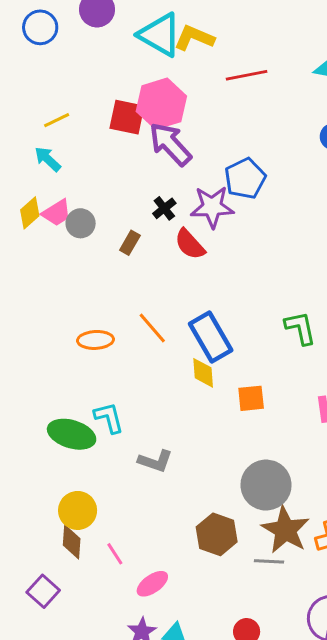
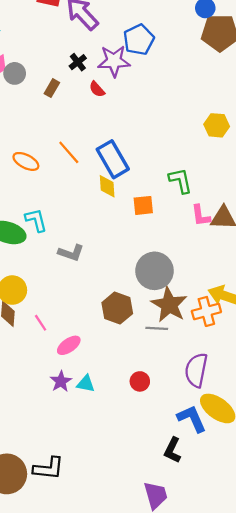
red semicircle: (190, 244) -> (97, 89), size x0.7
green L-shape: (300, 328) -> (180, 181), moved
orange ellipse: (96, 340) -> (26, 161), turned 30

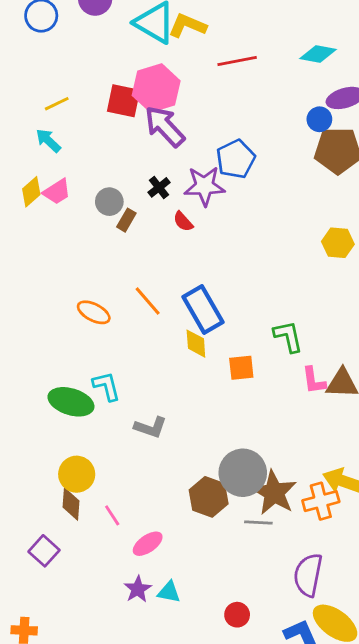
gray circle: (15, 73) -> (109, 202), moved
yellow hexagon: (217, 125) -> (338, 243), moved
gray circle: (155, 271) -> (243, 473), moved
red circle: (140, 381) -> (237, 615), moved

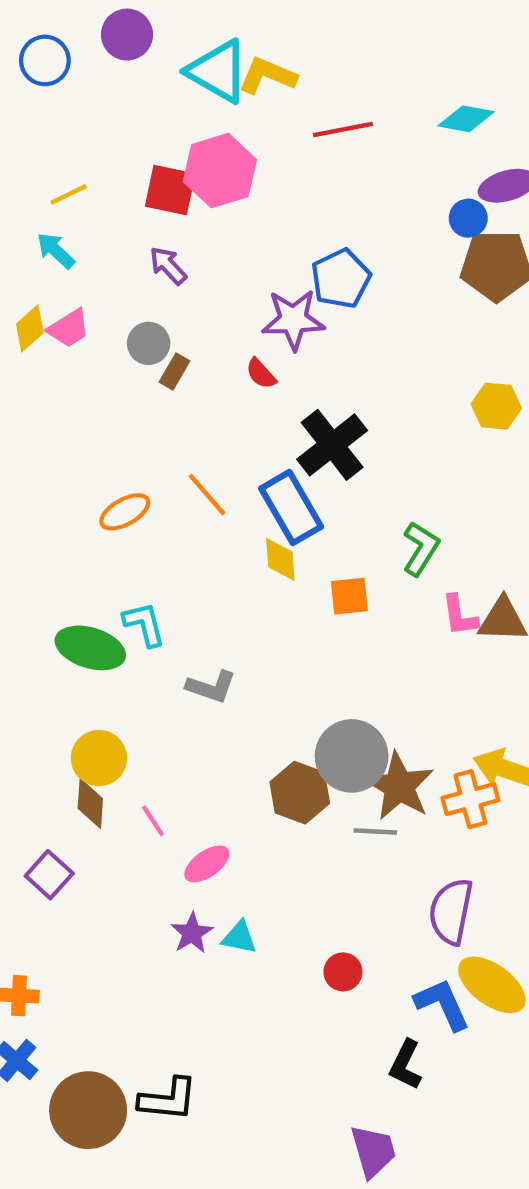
purple arrow: (165, 126) -> (168, 266), moved, size x0.6
black cross: (159, 187) -> (332, 445), moved, size x2.0
orange ellipse: (94, 312) -> (125, 512), turned -56
green L-shape: (288, 336) -> (421, 549), turned 44

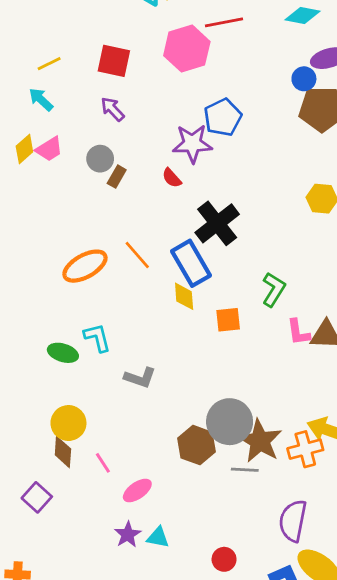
pink hexagon: (220, 171) -> (187, 49), moved
orange ellipse: (125, 512) -> (85, 266), size x1.4
green ellipse: (90, 648) -> (63, 353), size x0.7

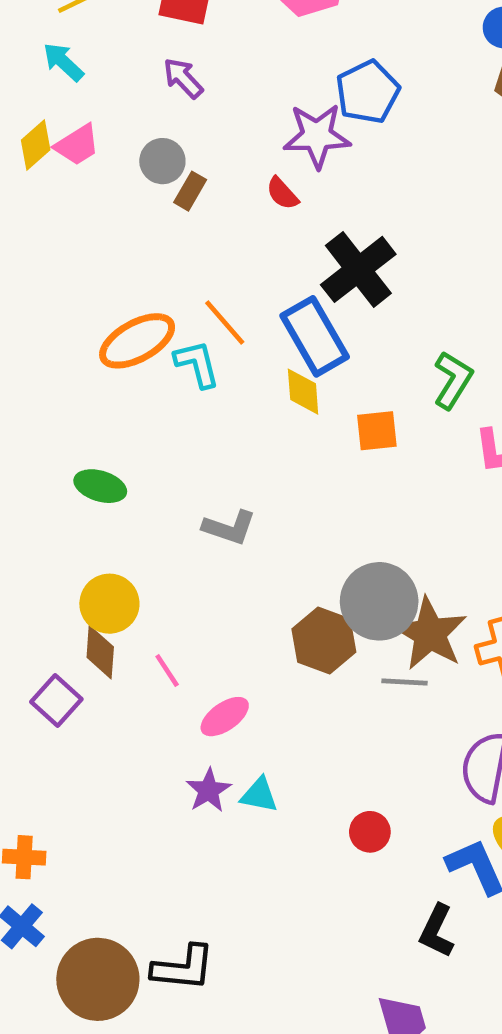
cyan L-shape: (97, 338) -> (197, 364), moved
purple square: (37, 497) -> (56, 700), moved

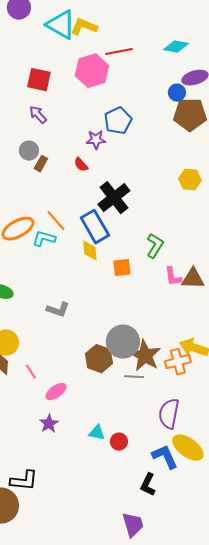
purple star: (317, 136) -> (96, 140), size x0.7
cyan L-shape: (197, 364) -> (44, 239), turned -60
cyan triangle: (259, 795) -> (97, 433), moved
black L-shape: (183, 968) -> (24, 481), moved

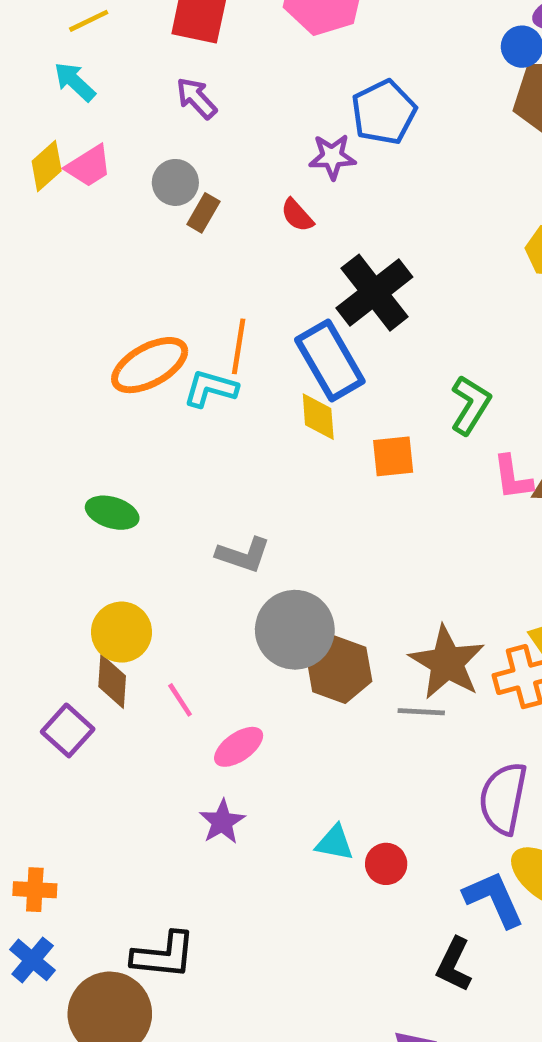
orange line: (56, 221) -> (239, 346), turned 50
gray circle: (123, 342) -> (295, 630), moved

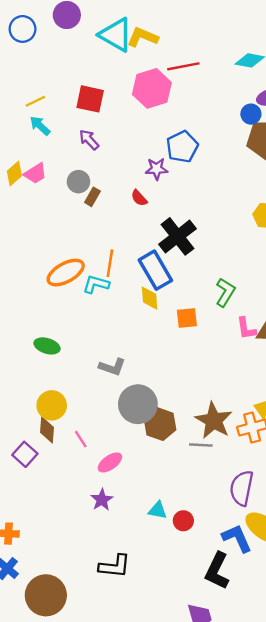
cyan arrow: (75, 82) -> (40, 126), moved
black L-shape: (164, 955) -> (115, 566), moved
black L-shape: (454, 965) -> (217, 571), size x1.4

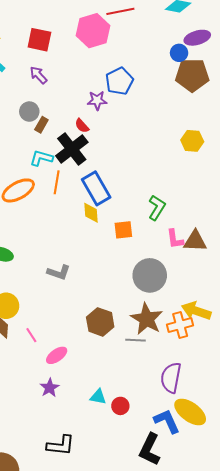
black cross: (178, 236) -> (72, 149), moved
cyan L-shape: (96, 284) -> (41, 158), moved
gray circle: (138, 404) -> (150, 275), moved

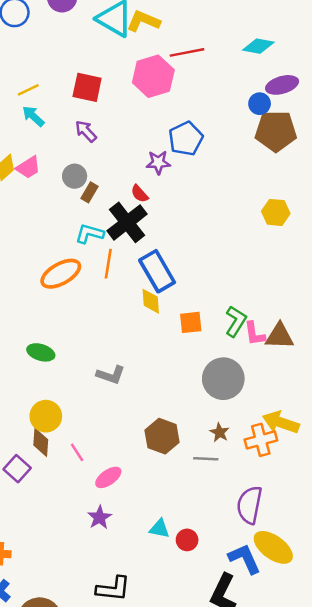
green L-shape: (157, 208) -> (236, 321), moved
brown star: (147, 319) -> (220, 432), size x0.5

